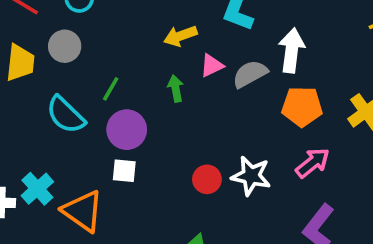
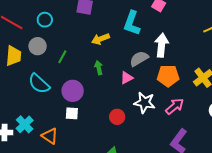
pink triangle: (212, 66) -> (127, 78), moved
green line: (111, 89) -> (62, 57), moved
white star: (251, 176) -> (145, 103), moved
orange triangle: (83, 211) -> (50, 136), size x0.7

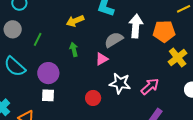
orange pentagon: (168, 76) -> (164, 31), moved

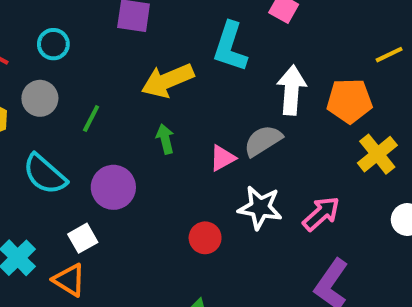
yellow arrow: (75, 21) -> (168, 80), size x1.4
gray semicircle: (114, 40) -> (263, 141), moved
white square: (48, 95) -> (83, 238), moved, turned -32

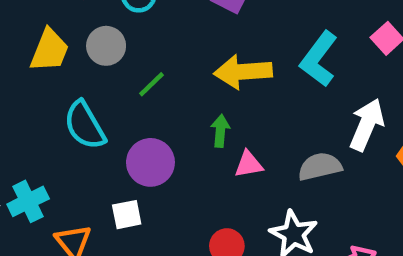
pink triangle: (222, 158) -> (249, 164), moved
white square: (83, 238) -> (127, 215), moved

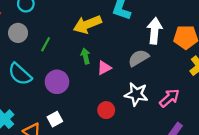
white square: (127, 215) -> (55, 119), moved

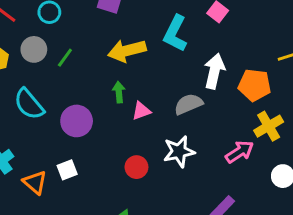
green line: (46, 44) -> (65, 58), moved
white star: (136, 94) -> (179, 151), turned -30
pink arrow: (169, 98) -> (240, 152), moved

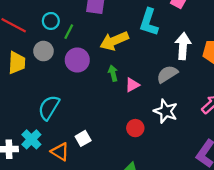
green line: (65, 58) -> (69, 32), moved
cyan semicircle: (29, 104) -> (49, 108), moved, turned 80
purple circle: (77, 121) -> (77, 60), moved
white star: (179, 151) -> (166, 111), turned -30

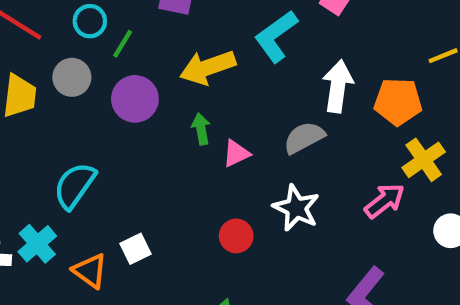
cyan L-shape: (149, 22) -> (276, 36), turned 32

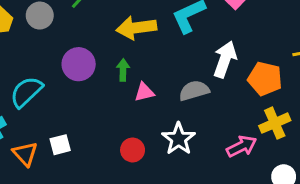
purple circle: (135, 99) -> (79, 64), moved

